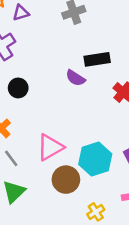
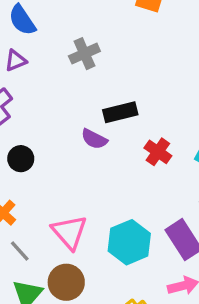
pink triangle: (50, 147) -> (69, 232), turned -36
brown circle: (66, 180) -> (66, 282), moved

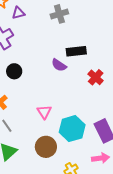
pink triangle: (69, 232) -> (44, 112), moved, size x0.7
brown circle: (66, 282) -> (46, 147), moved

